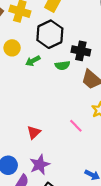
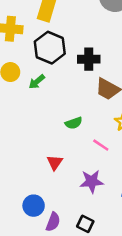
green semicircle: (62, 65) -> (74, 123), moved
purple star: (40, 165) -> (92, 181), moved, turned 30

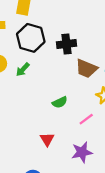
pink line: (101, 145) -> (86, 119), turned -64

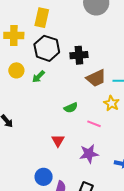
brown trapezoid: (86, 69) -> (96, 78), turned -50
pink line: (86, 119) -> (94, 124), turned 56

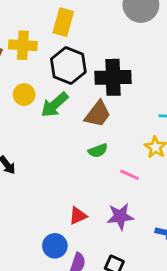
black cross: (79, 55) -> (113, 77), size x1.4
green arrow: (38, 77) -> (55, 105), size x1.5
brown trapezoid: (96, 78) -> (98, 114), moved, turned -30
red triangle: (58, 141) -> (78, 216), moved, turned 32

